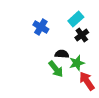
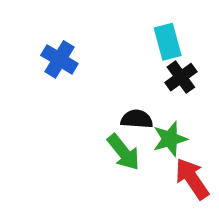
cyan rectangle: (76, 19) -> (168, 42), turned -63
blue cross: (41, 27) -> (59, 59), moved

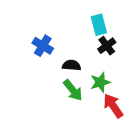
blue cross: (59, 59) -> (43, 46), moved
black semicircle: (137, 119) -> (71, 65), moved

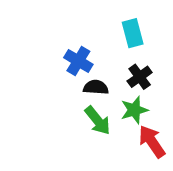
blue cross: (43, 46) -> (78, 61), moved
black cross: (107, 46) -> (140, 77), moved

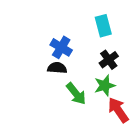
black semicircle: (96, 87) -> (57, 68), moved

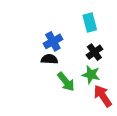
blue cross: (61, 47) -> (53, 41), turned 30
green star: (105, 86) -> (91, 75), turned 30

